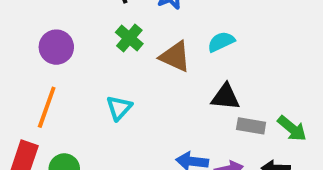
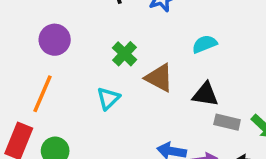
green cross: (129, 38) -> (125, 54), moved
brown triangle: (175, 57) -> (159, 78), moved

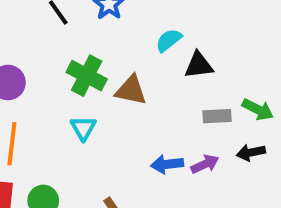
green cross: (125, 54) -> (87, 76), size x1.4
black triangle: (205, 94) -> (199, 65), moved

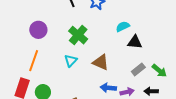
brown triangle: (131, 90) -> (101, 62), moved
gray rectangle: (217, 116) -> (138, 69), turned -48

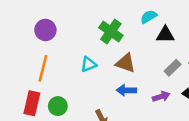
green cross: (78, 35) -> (111, 32), moved
cyan triangle: (71, 61) -> (89, 64), turned 32
blue arrow: (108, 88) -> (126, 90), moved

